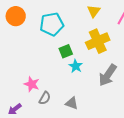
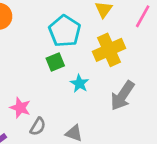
cyan pentagon: (52, 24) -> (65, 31), moved, turned -30
green square: (66, 51) -> (55, 62), moved

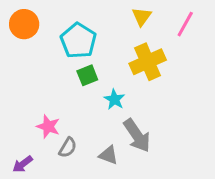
cyan pentagon: (65, 31) -> (78, 41), moved
gray arrow: (122, 96) -> (137, 136), moved, turned -68

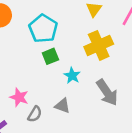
gray arrow: (137, 136) -> (107, 92), moved
gray triangle: (108, 155) -> (62, 106), moved

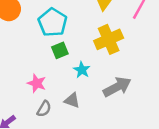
gray arrow: (107, 92) -> (117, 87), turned -84
pink star: (19, 97) -> (37, 83), moved

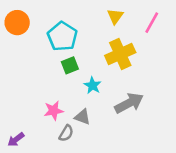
pink star: (37, 83) -> (54, 111), moved, turned -30
gray semicircle: (44, 109) -> (66, 133), moved

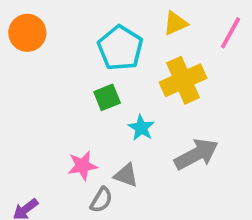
yellow triangle: (115, 16) -> (175, 23), turned 30
cyan pentagon: (62, 36) -> (120, 48), moved

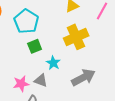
cyan pentagon: (120, 48) -> (26, 21), moved
gray triangle: (126, 175) -> (41, 81), moved

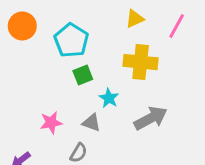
yellow cross: (76, 37) -> (141, 62), turned 30
pink star: (21, 84) -> (51, 123), moved

